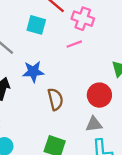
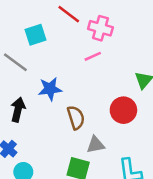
cyan square: (36, 25) -> (35, 35), moved, turned -30
gray triangle: (94, 124) -> (96, 145), moved

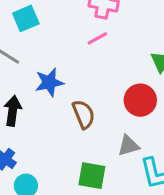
gray triangle: (96, 145) -> (128, 146), moved

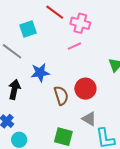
red circle: (140, 100) -> (85, 89), moved
gray triangle: (128, 146) -> (89, 119), turned 42

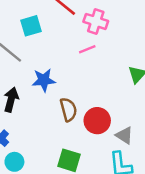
red circle: (85, 89) -> (97, 121), moved
gray triangle: (89, 119) -> (124, 135), moved

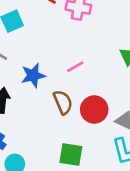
pink line: (87, 49) -> (75, 67), moved

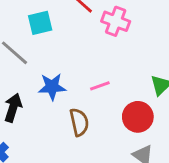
red circle: (94, 109) -> (138, 117), moved

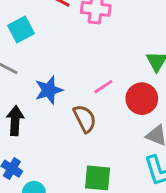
pink line: (100, 86) -> (103, 87), moved

